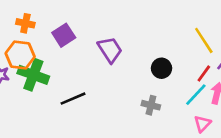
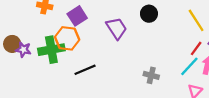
orange hexagon: (20, 55) -> (67, 38), moved
black circle: (161, 68) -> (149, 14), moved
green cross: (33, 75) -> (51, 50), turned -30

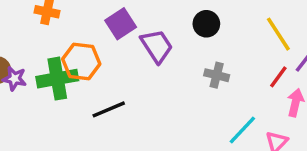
purple square: (77, 16) -> (121, 24), moved
cyan line: (189, 66) -> (242, 130), moved
gray cross: (151, 75) -> (217, 75), moved

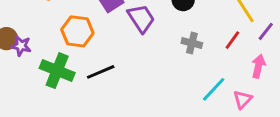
red line: (278, 77) -> (232, 40), moved
green cross: (57, 79) -> (57, 71), moved, turned 32

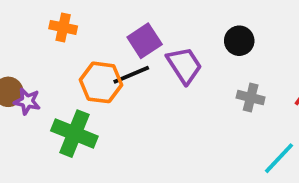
black line: (101, 72) -> (131, 75), moved

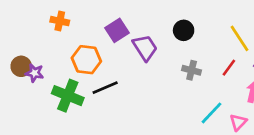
black line: (131, 75) -> (105, 88), moved

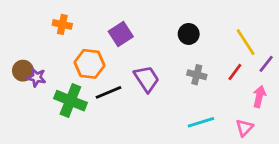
purple trapezoid: (145, 48) -> (147, 79), moved
cyan line: (212, 113) -> (201, 122), moved, turned 30

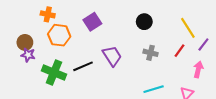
orange hexagon: (89, 64) -> (59, 35), moved
brown circle: (23, 71) -> (25, 42), moved

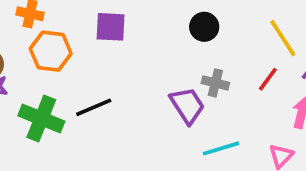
purple square: (92, 22) -> (111, 27), turned 36
purple trapezoid: (112, 56) -> (187, 105), moved

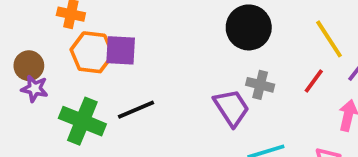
purple square: (111, 27) -> (121, 50), moved
black circle: (204, 27) -> (249, 27), size x1.5

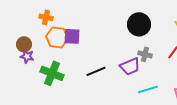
purple trapezoid: (231, 108) -> (130, 66), turned 100
black line: (136, 110) -> (96, 71), moved

